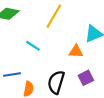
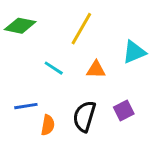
orange triangle: (76, 51) -> (96, 70), moved

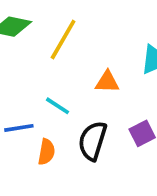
yellow line: (81, 29) -> (63, 39), moved
cyan line: (54, 68) -> (58, 106), moved

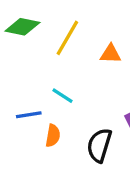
orange triangle: (107, 82) -> (111, 54), moved
black semicircle: (93, 141) -> (99, 145), moved

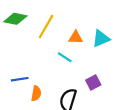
cyan line: (62, 96) -> (65, 57), moved

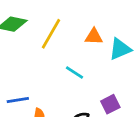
orange triangle: (76, 37) -> (94, 37), moved

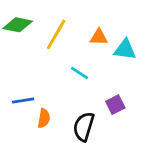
cyan triangle: (120, 49) -> (125, 50), turned 30

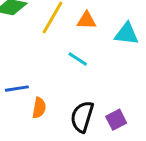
orange triangle: (99, 37) -> (87, 20), moved
purple square: (115, 105) -> (116, 120), moved

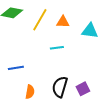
cyan line: (78, 59) -> (57, 48), turned -40
orange semicircle: (39, 108) -> (30, 92), moved

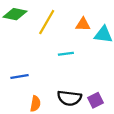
orange triangle: (63, 22) -> (83, 24), moved
black semicircle: (60, 87) -> (69, 98), turned -100

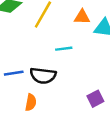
black semicircle: (69, 98) -> (43, 76), moved

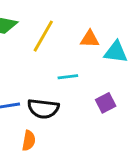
purple square: (95, 99) -> (106, 103), moved

